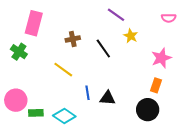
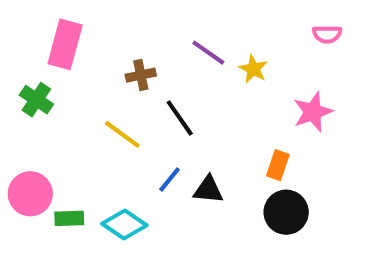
purple line: (116, 15) -> (208, 53), moved
black line: (103, 48) -> (180, 118), moved
orange rectangle: (156, 85) -> (278, 165), moved
blue line: (88, 93) -> (169, 179), turned 48

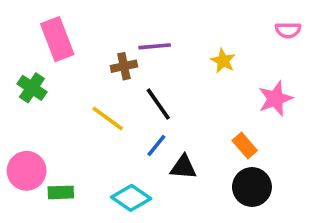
pink rectangle: (65, 44) -> (57, 39), turned -36
purple line: (208, 53) -> (155, 46), moved, turned -40
orange rectangle: (278, 165) -> (245, 146), turned -60
blue line: (169, 179) -> (156, 146), moved
cyan diamond: (124, 224) -> (131, 198), moved

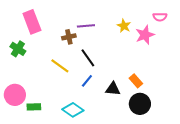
yellow star: (223, 61) -> (124, 26), moved
pink star: (275, 99) -> (145, 35), moved
black triangle: (183, 167) -> (113, 89), moved

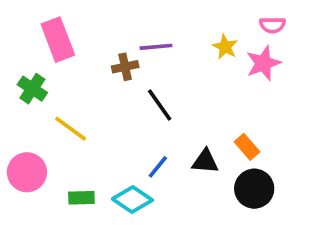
pink semicircle: (160, 17) -> (272, 25), moved
yellow line: (60, 66) -> (71, 129), moved
blue line: (87, 81) -> (158, 167), moved
green rectangle: (34, 107) -> (81, 198), moved

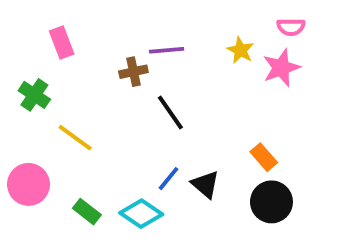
pink rectangle: (58, 40) -> (62, 42), size x0.7
black triangle: (205, 161) -> (205, 184), moved, turned 36
green rectangle: (81, 198) -> (87, 212), turned 40

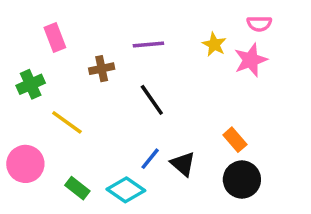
brown cross: (133, 72) -> (102, 69), moved
green cross: (34, 95) -> (31, 84), turned 32

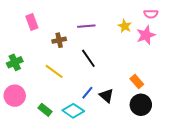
green cross: (31, 84) -> (15, 62), moved
yellow line: (67, 122) -> (54, 71), moved

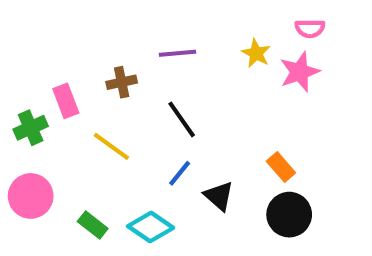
pink rectangle: (32, 22) -> (66, 101), moved
blue line: (87, 93) -> (180, 173), moved

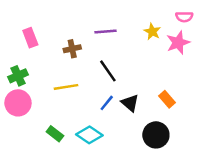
pink rectangle: (66, 101) -> (30, 38), moved
yellow line: (111, 146) -> (66, 87), turned -45
pink circle: (31, 196) -> (18, 103), moved
black triangle: (219, 196) -> (130, 103), moved
black circle: (289, 215) -> (156, 135), moved

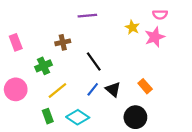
purple line: (105, 32) -> (87, 16), moved
pink rectangle: (30, 38) -> (16, 42), moved
green cross: (18, 76) -> (43, 66), moved
yellow line: (66, 87) -> (57, 90), moved, turned -30
green rectangle: (55, 134) -> (48, 116), turned 32

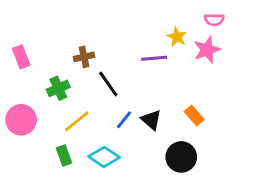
purple line: (87, 16) -> (154, 58), moved
black line: (94, 62) -> (108, 84), moved

